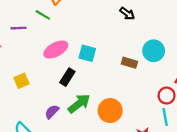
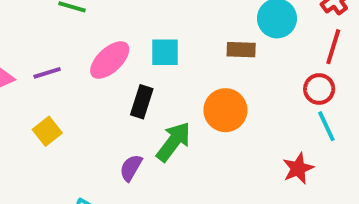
purple line: (18, 28) -> (47, 73), moved
yellow square: (21, 81) -> (47, 131), moved
orange circle: (110, 111) -> (225, 110), moved

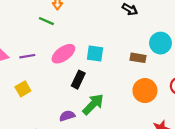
orange circle: (225, 110) -> (145, 91), moved
purple semicircle: (131, 168) -> (67, 116), turned 35

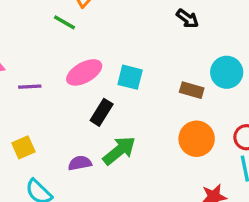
purple line: (27, 56) -> (30, 87), moved
yellow square: (23, 89) -> (23, 147), moved

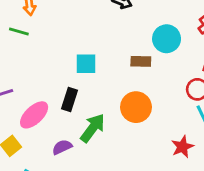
pink ellipse: (84, 72) -> (34, 115), moved
orange circle: (197, 139) -> (136, 107), moved

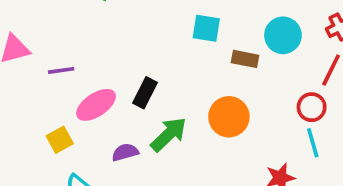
cyan square: (86, 64) -> (206, 28), moved

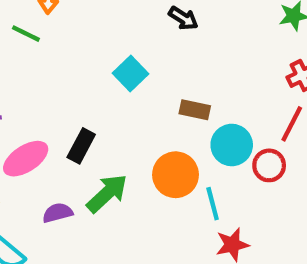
cyan square: (206, 28) -> (130, 73), moved, turned 36
cyan circle: (283, 35) -> (232, 145), moved
cyan line: (313, 143) -> (213, 204), moved

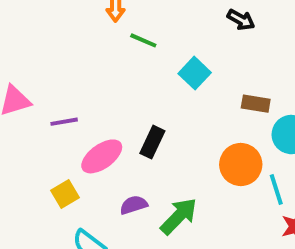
green line: (26, 34) -> (143, 40), moved
green arrow: (107, 193) -> (179, 216), moved

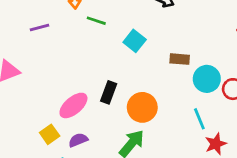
purple line: (64, 122) -> (39, 27), moved
orange circle: (241, 164) -> (142, 107), moved
purple semicircle: (134, 205) -> (78, 140), moved

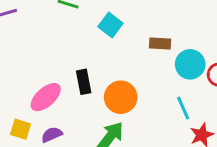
black rectangle: (109, 92) -> (84, 82), turned -30
yellow square: (50, 134) -> (21, 129), turned -36

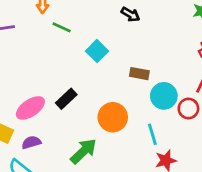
black rectangle: (84, 82) -> (66, 99), turned 50
orange circle: (121, 97) -> (113, 117), moved

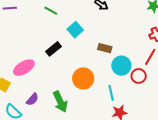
black rectangle: (66, 99) -> (54, 49), moved
purple semicircle: (31, 142) -> (32, 99), moved, turned 144
green arrow: (83, 151) -> (60, 102), turned 105

